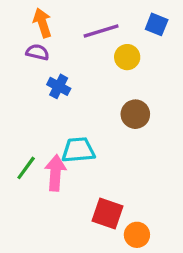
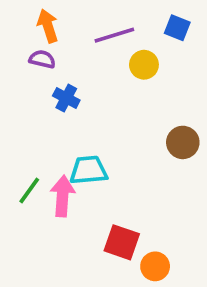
brown circle: (135, 114) -> (183, 142), moved

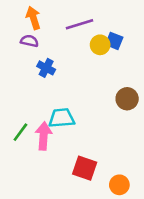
blue square: (177, 28) -> (114, 41), moved
orange circle: (155, 266) -> (119, 185), moved

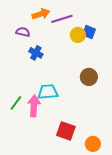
orange arrow: (33, 18) -> (41, 14), moved, turned 90
brown circle: (127, 99) -> (89, 77), moved

